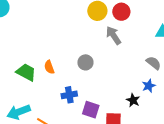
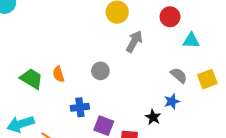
red circle: (121, 12) -> (170, 17), moved
gray arrow: (114, 35) -> (134, 41), turned 60

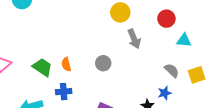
gray arrow: (134, 41) -> (134, 39), turned 126
blue cross: (80, 107) -> (64, 92), moved

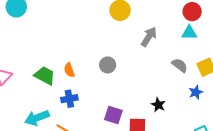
red circle: (166, 19) -> (192, 12), moved
gray arrow: (134, 39) -> (149, 37), moved, turned -120
blue star: (165, 93) -> (196, 92), moved

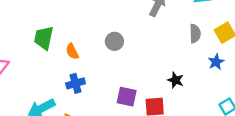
gray semicircle: (180, 65) -> (195, 33), turned 56
green trapezoid: (45, 76) -> (44, 38), moved, turned -100

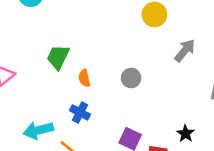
blue cross: (76, 83) -> (80, 112), turned 30

